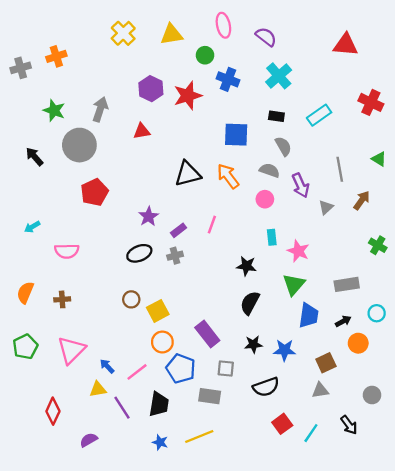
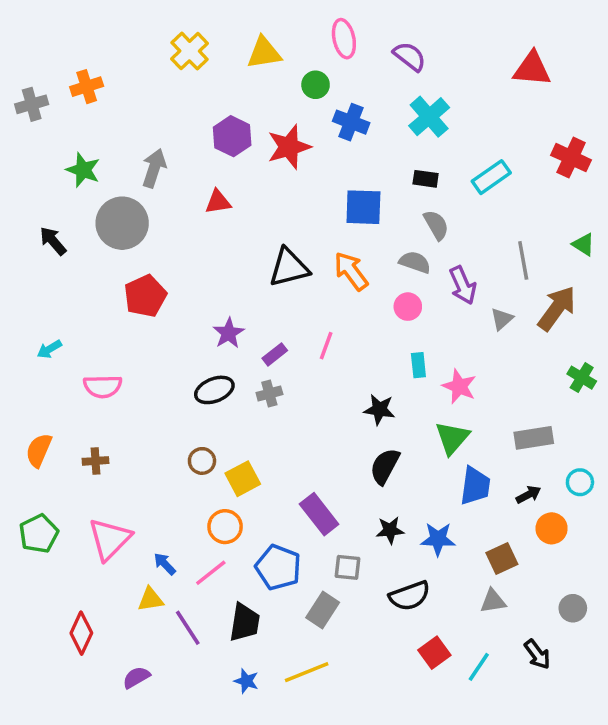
brown arrow: (362, 200) -> (557, 308), size x1.5
orange circle: (162, 342) -> (225, 527), moved
gray rectangle: (210, 396) -> (323, 610), turned -65

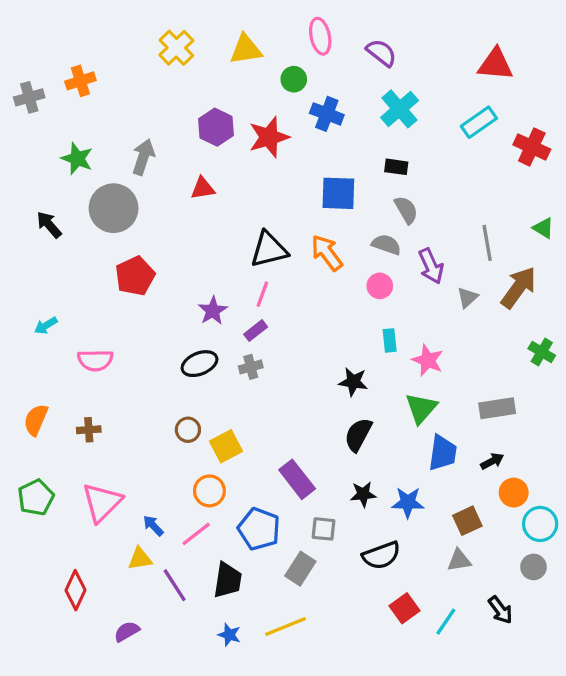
cyan rectangle: (491, 177) -> (479, 122), moved
pink line: (326, 346) -> (262, 294), moved
cyan circle: (580, 482) -> (540, 524), moved, size x1.4

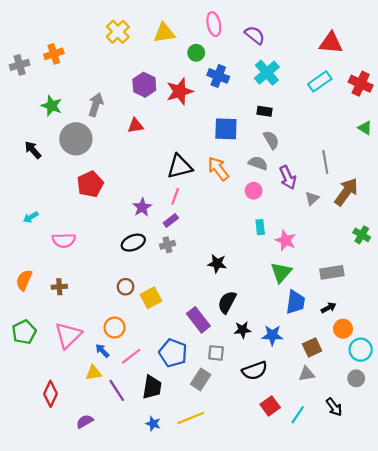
red cross: (532, 147) -> (361, 84), moved
green triangle: (543, 228) -> (365, 128), moved
black star: (353, 382) -> (217, 264), moved
black semicircle: (358, 435) -> (227, 302), moved
orange circle: (209, 491) -> (115, 328), moved

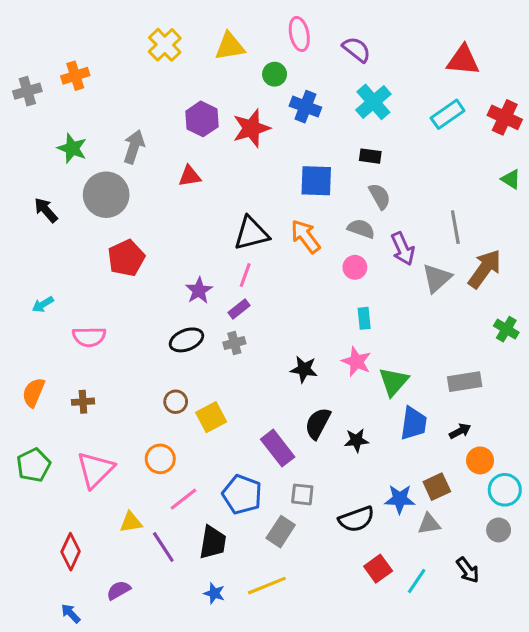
gray triangle: (312, 198) -> (437, 278), size x1.5
pink star: (286, 240) -> (356, 362), moved
black star: (243, 330) -> (356, 440), moved
blue star: (272, 335) -> (400, 499), moved
blue arrow: (102, 351) -> (71, 613), moved

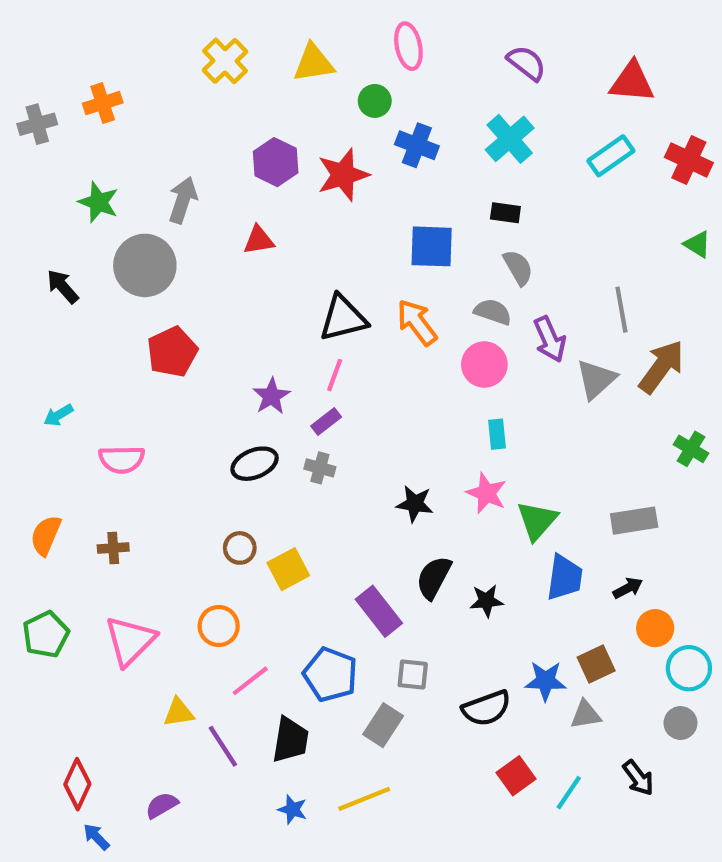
purple semicircle: (356, 49) -> (527, 63), moved
pink circle: (355, 267) -> (484, 365), size x1.4
gray cross: (234, 343) -> (320, 468), turned 30
red diamond: (71, 552) -> (77, 784), moved

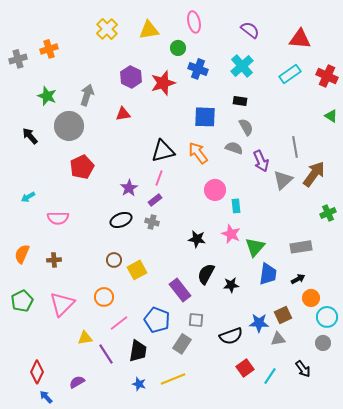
pink circle: (484, 365) -> (215, 190), moved
green cross: (691, 449) -> (328, 213), turned 35

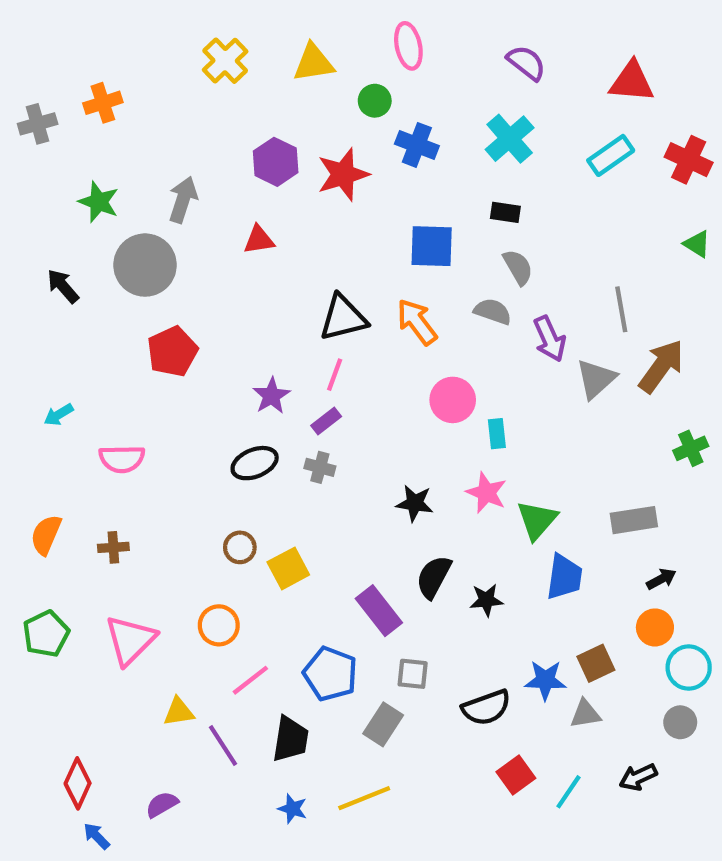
black arrow: (298, 279) -> (661, 579), moved
black arrow: (303, 369) -> (638, 777), turned 102

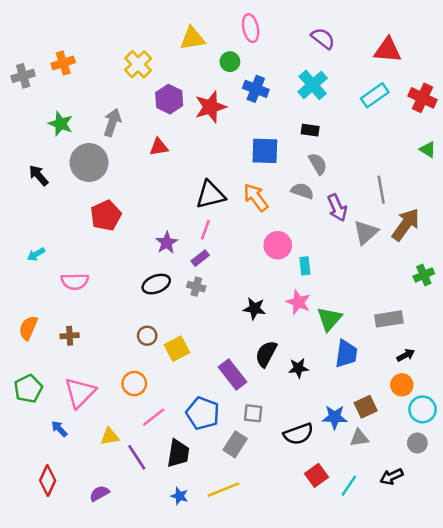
yellow cross: (225, 61) -> (138, 64), moved
blue arrow: (97, 836) -> (59, 429), moved

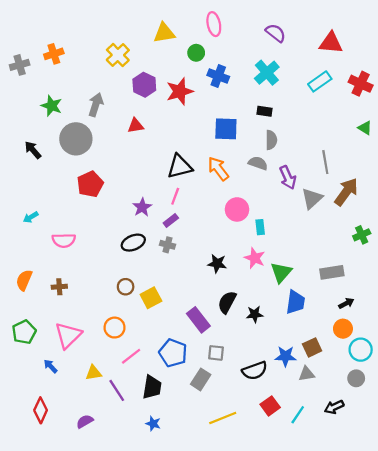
gray semicircle: (318, 164) -> (271, 140), turned 30
yellow line: (223, 490) -> (223, 418), moved

